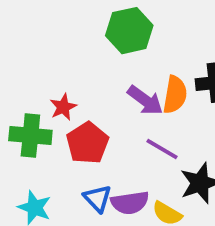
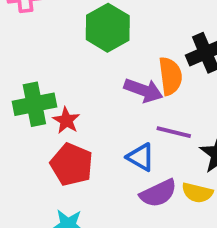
green cross: (30, 136) -> (34, 104), moved
red pentagon: (87, 143) -> (72, 164), moved
blue triangle: (98, 198) -> (141, 157), moved

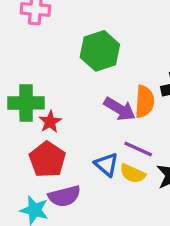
purple semicircle: (158, 193) -> (64, 196), moved
yellow semicircle: (197, 193) -> (133, 174), moved

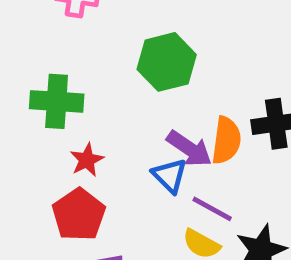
green cross: (26, 103) -> (57, 101), moved
blue triangle: (106, 165) -> (170, 176), moved

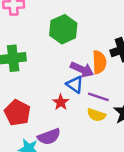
red star: (87, 160) -> (61, 102), moved
red pentagon: (79, 215) -> (17, 113), moved

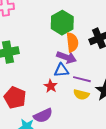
green hexagon: (63, 29) -> (62, 23), moved
orange semicircle: (99, 62) -> (72, 42), moved
blue triangle: (75, 84) -> (61, 70), turned -35

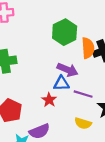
orange semicircle: (72, 42) -> (88, 48), moved
yellow semicircle: (81, 95) -> (83, 123), moved

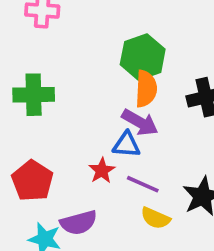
orange semicircle: (88, 48) -> (146, 89), moved
purple line: (83, 94) -> (143, 184), moved

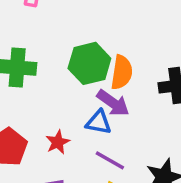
green hexagon: (143, 57) -> (89, 63), moved
red star: (102, 171) -> (58, 142), moved

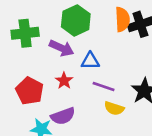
orange semicircle: (122, 72) -> (122, 19), moved
purple arrow: (113, 103) -> (62, 48), moved

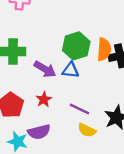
green hexagon: (76, 20) -> (76, 46), moved
blue triangle: (90, 61) -> (71, 70), moved

